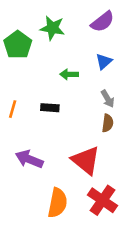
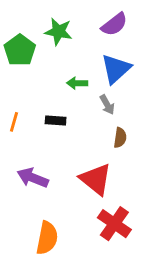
blue triangle: (104, 61) -> (116, 69), size x1.6
gray arrow: (108, 99) -> (107, 105), moved
orange semicircle: (58, 203) -> (47, 238), moved

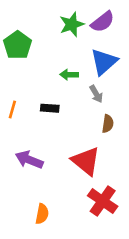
green star: (58, 32) -> (72, 24), moved, turned -30
orange semicircle: (47, 238) -> (42, 214), size x0.7

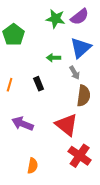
green star: (72, 24) -> (56, 19), turned 30
black rectangle: (50, 108) -> (39, 84), turned 64
brown semicircle: (108, 124) -> (84, 96), size x1.5

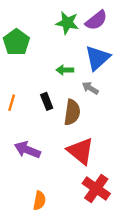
gray arrow: (75, 73) -> (90, 88), turned 152
brown semicircle: (84, 96) -> (72, 112), moved

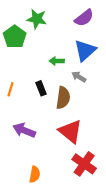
green star: (67, 23) -> (37, 19), moved

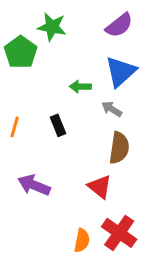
brown semicircle: (63, 98) -> (119, 148), moved
red triangle: (70, 131) -> (100, 187), size x0.7
orange semicircle: (35, 174) -> (82, 240), moved

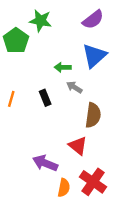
gray arrow: (112, 109) -> (74, 87), moved
purple arrow: (34, 185) -> (45, 163), moved

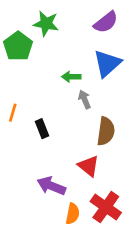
gray arrow: (74, 87) -> (85, 99), turned 35
black rectangle: (45, 98) -> (42, 129), moved

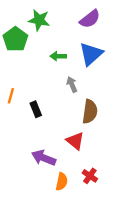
green arrow: (71, 77) -> (58, 56), moved
red cross: (106, 207) -> (90, 176), size x0.6

